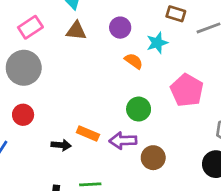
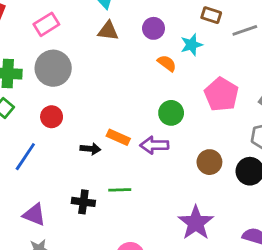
pink rectangle: (30, 27) -> (46, 24), moved
brown circle: (153, 158) -> (209, 162), moved

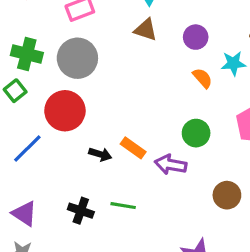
red circle: (52, 117) -> (65, 111), size x1.6

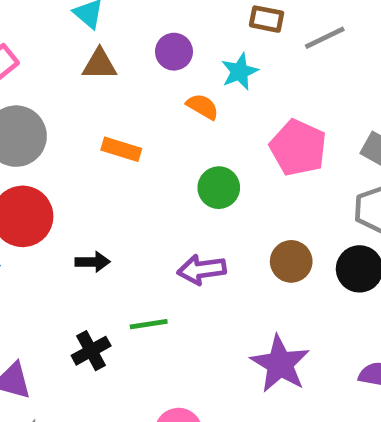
orange rectangle: (133, 148) -> (121, 149), moved
purple arrow: (171, 165) -> (202, 270), moved
black cross: (81, 211) -> (91, 351), turned -30

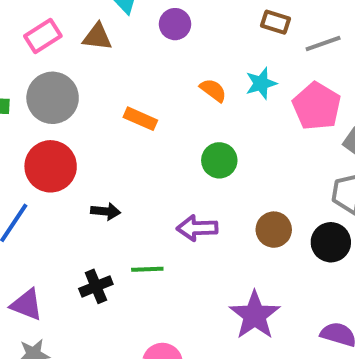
purple circle: (174, 52) -> (175, 24), moved
brown triangle: (100, 64) -> (97, 37), moved
cyan star: (240, 72) -> (261, 83), moved
pink pentagon: (298, 148) -> (317, 106), moved

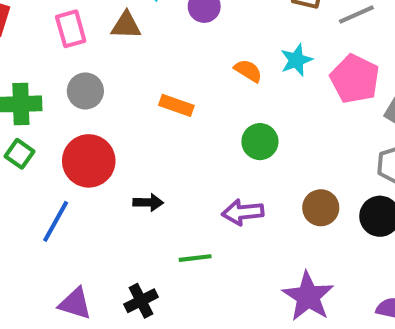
pink rectangle: (43, 36) -> (71, 29), turned -69
gray circle: (53, 98) -> (85, 91), size x0.7
black cross: (96, 286) -> (141, 301), moved

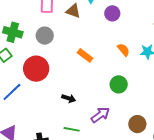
black arrow: (148, 202) -> (69, 98), moved
purple arrow: (243, 212) -> (100, 115), turned 132

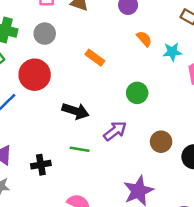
orange semicircle: (123, 50) -> (144, 39), moved
black arrow: (69, 98) -> (75, 111), size x1.5

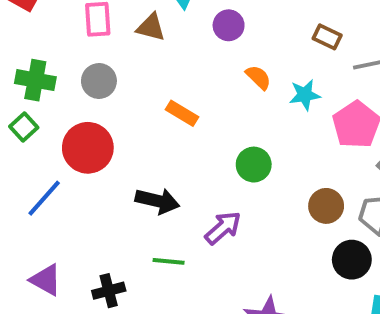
brown circle: (161, 142) -> (326, 206), moved

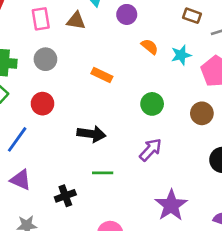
red circle: (88, 148) -> (42, 104), size x0.7
brown circle: (326, 206) -> (202, 113), moved
purple arrow: (223, 228) -> (150, 150), moved
purple triangle: (46, 280) -> (21, 180), moved

